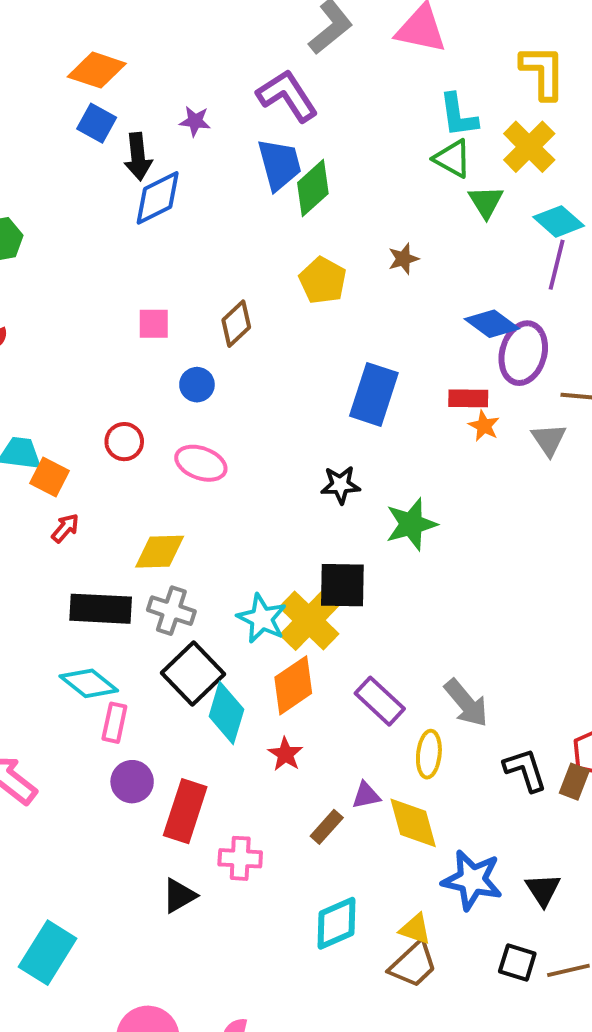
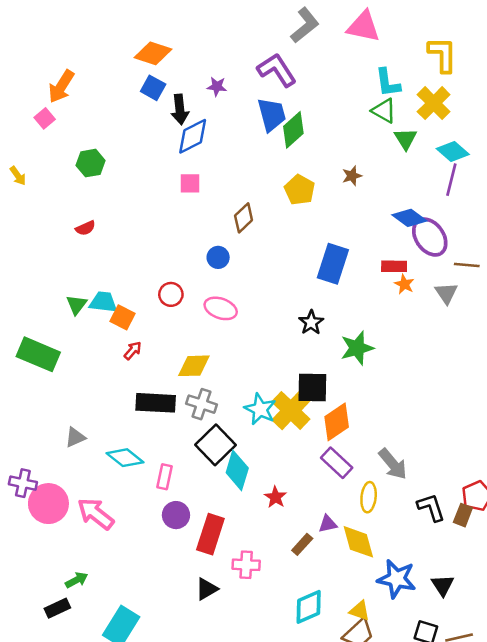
pink square: (154, 324) -> (190, 183), moved
purple ellipse: (523, 353) -> (430, 237), turned -51
black star: (340, 485) -> (311, 322), turned -30
cyan diamond: (89, 683) -> (125, 458), moved
orange diamond: (293, 685) -> (337, 422), moved

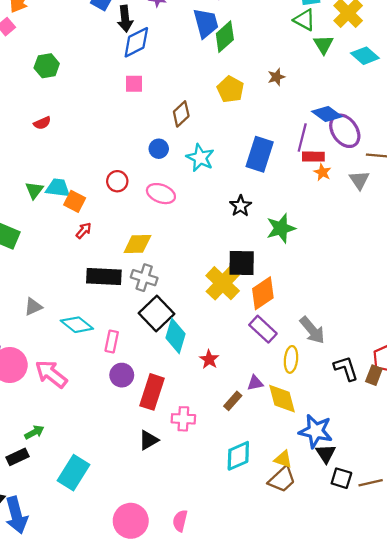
purple line: (451, 180) -> (302, 138), moved
cyan star: (260, 409) -> (200, 158), moved
black triangle: (443, 585) -> (326, 454), moved

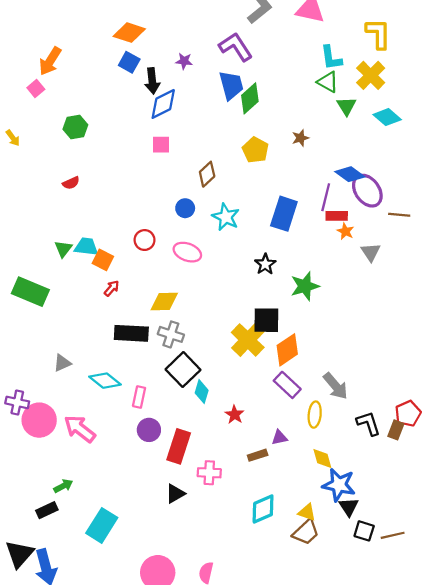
gray triangle: (359, 180) -> (371, 252), moved
cyan diamond: (176, 336) -> (202, 392), size x0.7
yellow diamond: (282, 399) -> (322, 458), moved, size x0.7
brown rectangle: (233, 401) -> (258, 455), turned 30

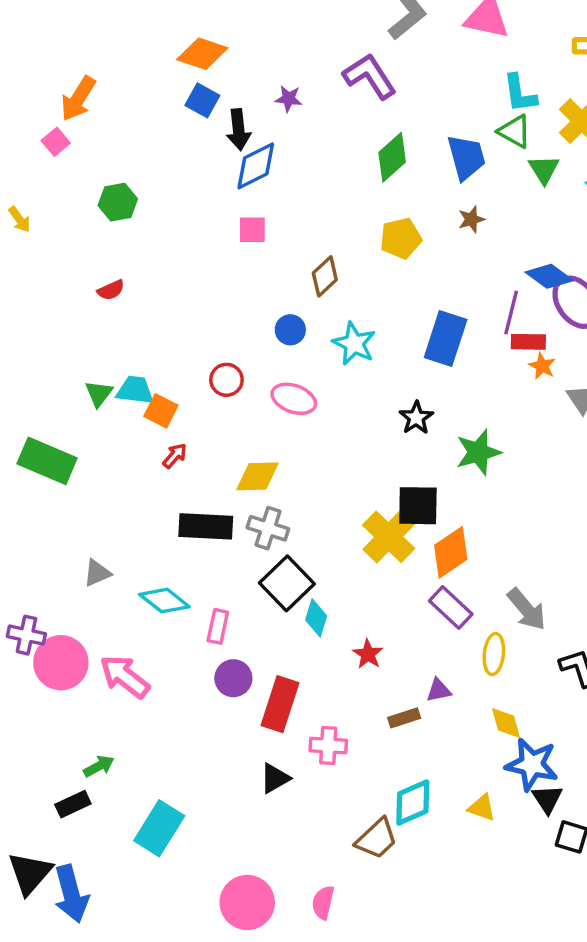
blue trapezoid: (231, 85) -> (466, 157), moved
yellow pentagon: (255, 150) -> (401, 238), turned 30
brown trapezoid: (306, 532) -> (377, 839), moved

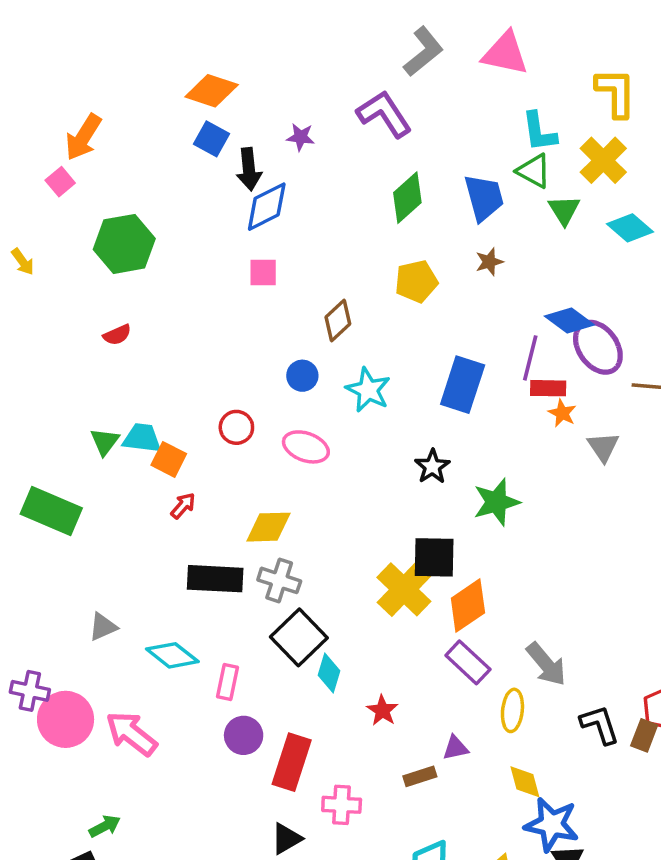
green hexagon: (118, 202) -> (124, 244), size x1.5

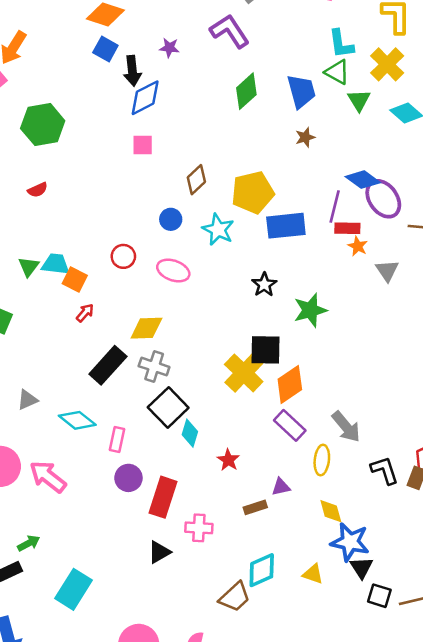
yellow pentagon: (416, 281) -> (253, 192), moved, size x1.4
blue rectangle: (463, 385) -> (286, 226), turned 66
black rectangle: (215, 579) -> (108, 365), turned -51

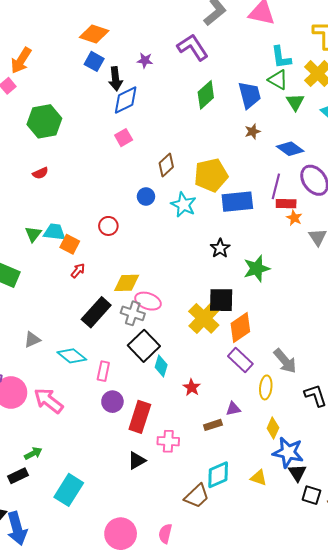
pink square: (143, 145) -> (124, 138), turned -30
blue diamond: (363, 180) -> (290, 149), moved
pink ellipse: (173, 271) -> (148, 301), moved
yellow diamond: (331, 511) -> (273, 428), turned 40

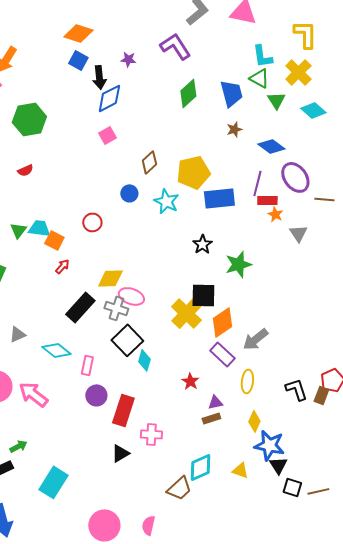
gray arrow: (285, 361) -> (255, 339), moved, turned 92
red star: (192, 387) -> (190, 381), moved
brown rectangle: (213, 425) -> (211, 418), moved

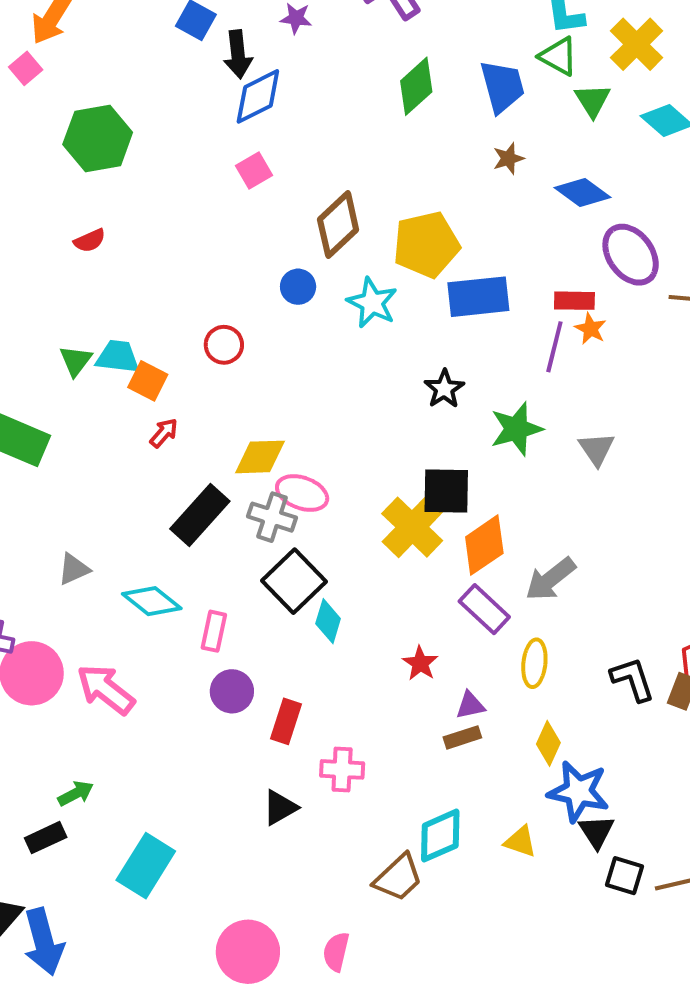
brown diamond: (149, 162) -> (338, 225), size x1.4
purple line: (257, 183) -> (554, 347), moved
gray triangle: (298, 233) -> (597, 449), moved
red rectangle: (123, 410) -> (286, 721), size x0.7

